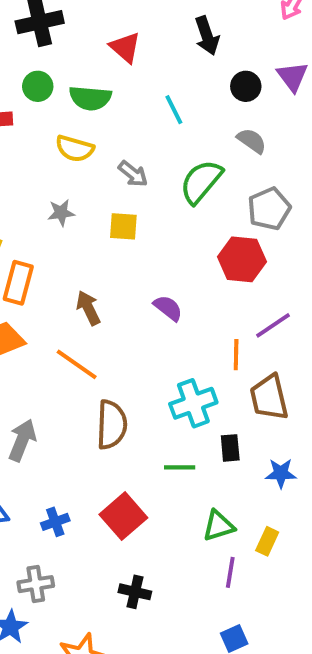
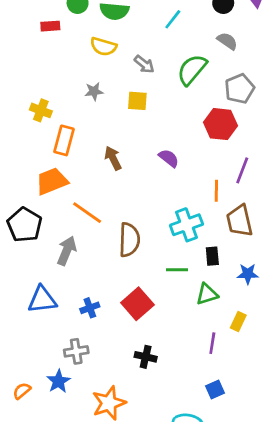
cyan line: (174, 110) -> (173, 19), turned 65
purple line: (273, 325) -> (242, 170), turned -35
orange line: (77, 364) -> (87, 213), moved
green triangle: (219, 526) -> (207, 294), moved

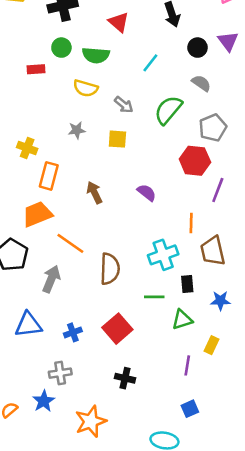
purple line: (242, 170) -> (218, 190), moved

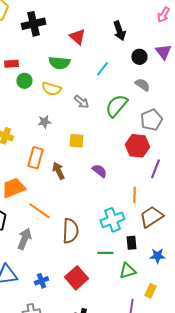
green circle: (61, 48) -> (24, 81), moved
red rectangle: (36, 69) -> (11, 64), moved
yellow square: (117, 139) -> (76, 141), moved
orange rectangle: (49, 176) -> (35, 158), moved
brown trapezoid: (213, 251) -> (151, 217), turned 70

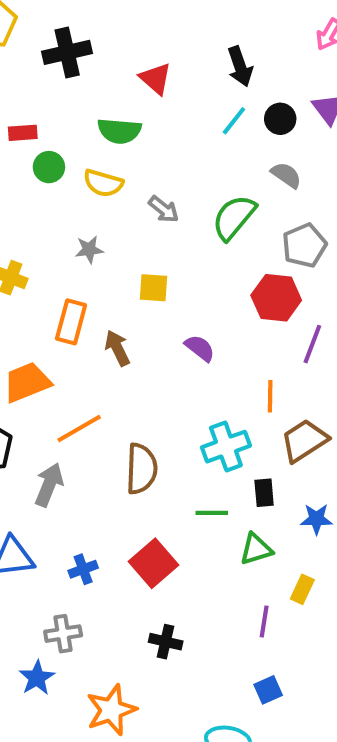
cyan line: (102, 69) -> (234, 121), moved
orange line: (39, 211) -> (79, 428), turned -65

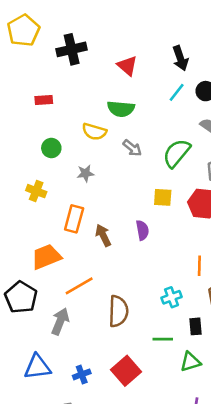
green semicircle: (119, 131) -> (121, 109), moved
green circle: (49, 167) -> (51, 148), moved
yellow square: (154, 288) -> (163, 197), moved
purple semicircle: (200, 348) -> (142, 230), moved, turned 42
cyan cross: (226, 447) -> (172, 297), size x0.7

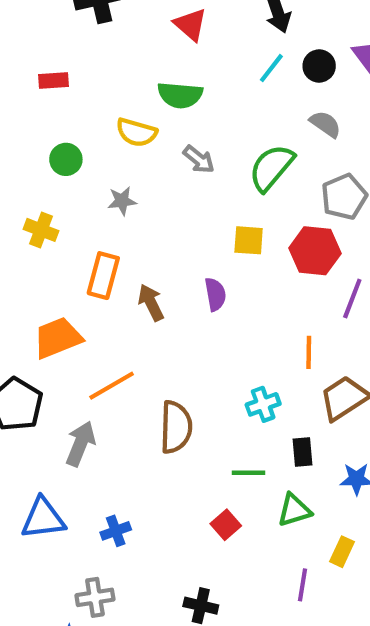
red square: (126, 371) -> (226, 525), moved, size x0.6

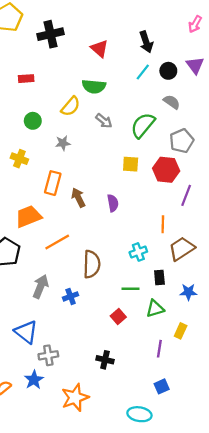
yellow semicircle: (136, 132) -> (71, 106), turned -65
purple semicircle: (215, 294) -> (113, 203), moved
gray arrow: (80, 444) -> (41, 286), moved
blue triangle: (43, 518) -> (26, 332), moved, turned 45
blue cross: (116, 531) -> (71, 296), moved

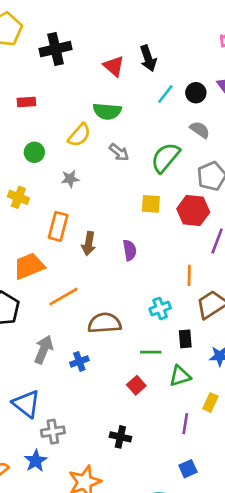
black arrow: (146, 42) -> (148, 58), moved
brown arrow: (78, 198) -> (89, 244), turned -144
brown semicircle: (92, 264) -> (104, 323), turned -96

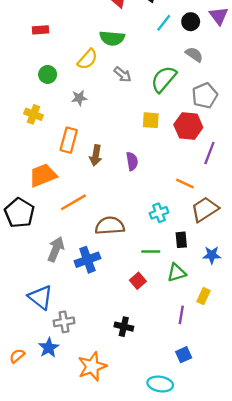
orange line: (189, 275) -> (185, 184), turned -66
blue cross: (79, 361) -> (87, 260), size x1.5

